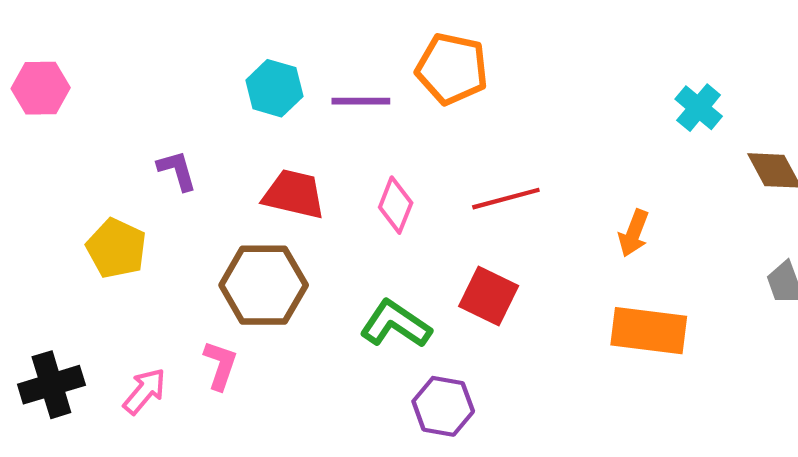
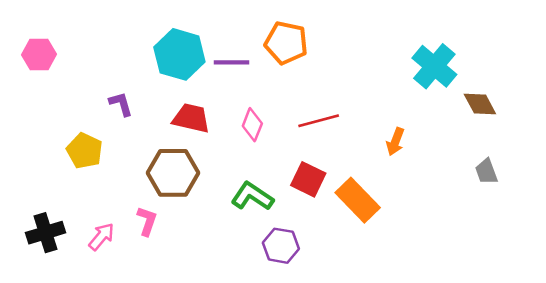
cyan hexagon: (274, 88) -> (179, 54), size x1.5
cyan cross: (699, 108) -> (434, 66), size x1.6
orange rectangle: (649, 331) -> (358, 200), moved, turned 39

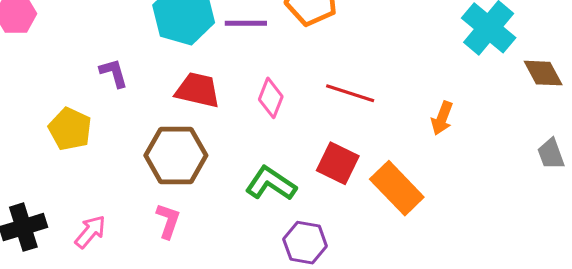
red line: (319, 121) -> (350, 93), turned 33
pink L-shape: (147, 221) -> (168, 221), moved

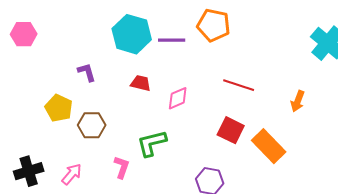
red trapezoid: (198, 90) -> (141, 83), size x0.7
pink diamond: (271, 98) -> (178, 98), moved, turned 45
brown hexagon: (176, 155) -> (92, 125), moved, size x0.7
green L-shape: (271, 184) -> (152, 143), moved, turned -48

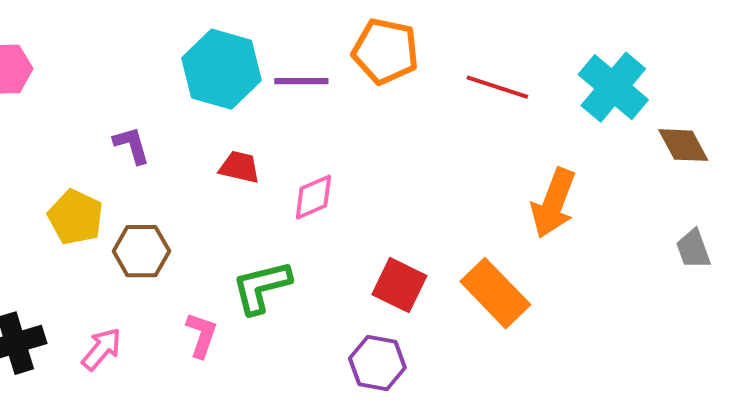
red line: (239, 85) -> (497, 87), moved
orange arrow: (298, 101) -> (553, 203), size x1.6
red square: (231, 130) -> (399, 285), moved

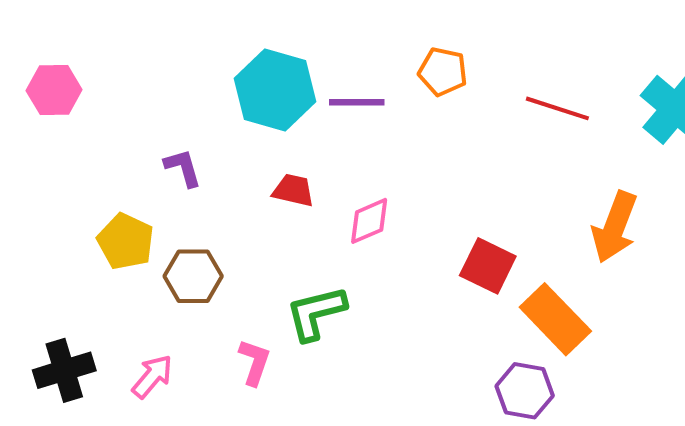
orange pentagon: (385, 51) -> (443, 72), size x0.7
red square: (399, 285) -> (488, 266), moved
purple hexagon: (377, 363) -> (525, 391), moved

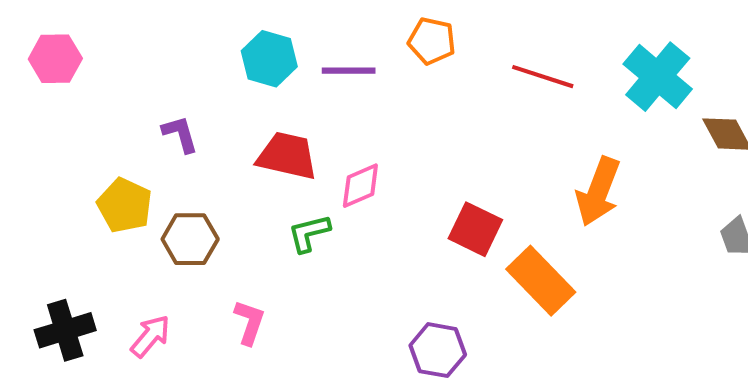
cyan hexagon: (275, 90) -> (269, 59), size x0.7
red trapezoid: (293, 190) -> (287, 156), size x1.5
green L-shape: (316, 313) -> (309, 233), moved, size x0.7
purple hexagon: (525, 391) -> (438, 350), moved

